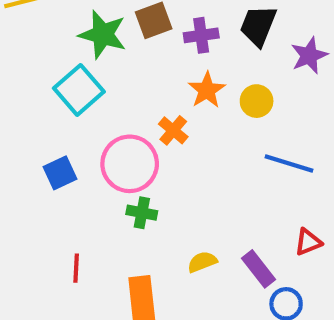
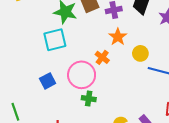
cyan square: (79, 90) -> (55, 40), turned 30
yellow circle: (257, 101) -> (140, 53), moved

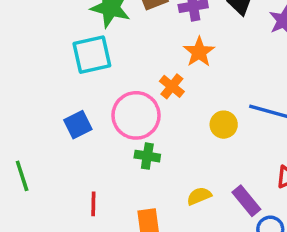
yellow circle: (140, 53) -> (224, 125), moved

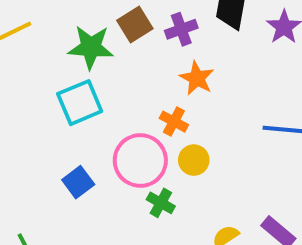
yellow circle: (224, 125) -> (194, 160), moved
green cross: (147, 156) -> (161, 203), turned 30

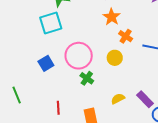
orange cross: (174, 122) -> (126, 36), moved
yellow circle: (194, 160) -> (115, 58), moved

